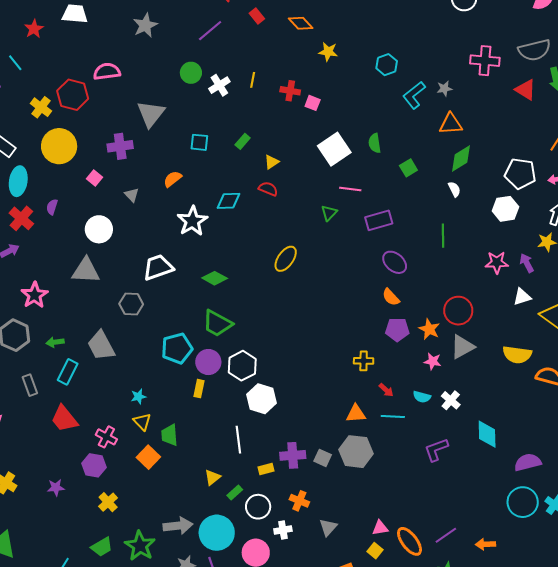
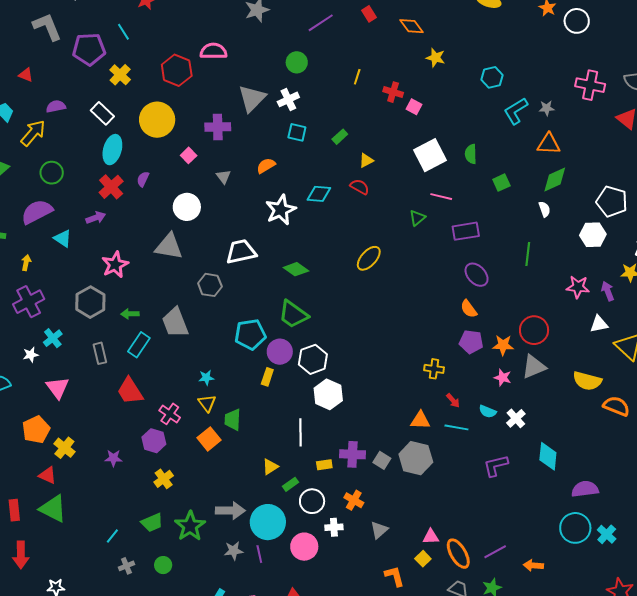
white cross: (219, 85) -> (288, 99), moved
yellow cross: (41, 107) -> (120, 75), moved
orange star: (429, 329) -> (503, 345), turned -30

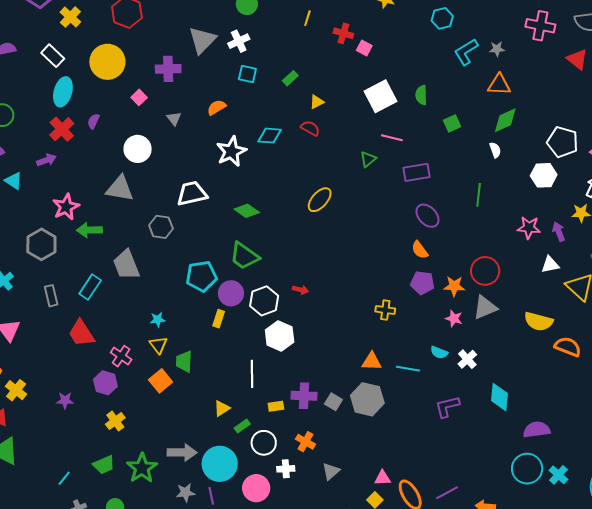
green arrow: (130, 314) -> (89, 230), moved, size x1.4
red arrow: (453, 401) -> (301, 290), moved, turned -35

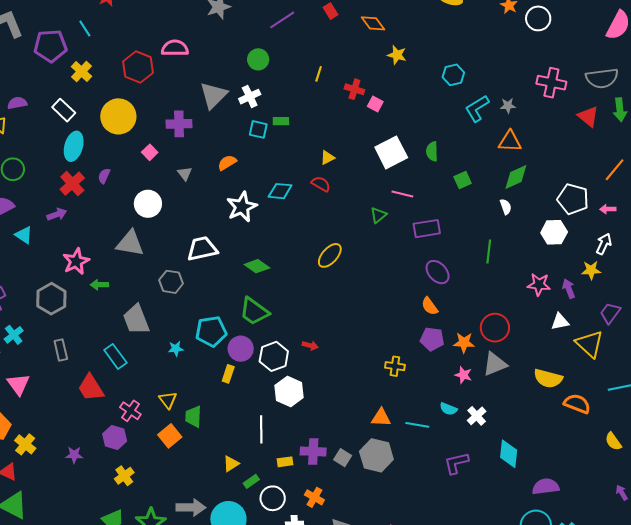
green rectangle: (290, 78) -> (281, 121), moved, turned 42
green arrow: (89, 230) -> (99, 285), size x0.7
cyan rectangle: (90, 287) -> (115, 356), moved, turned -70
cyan star: (158, 320) -> (176, 349), moved

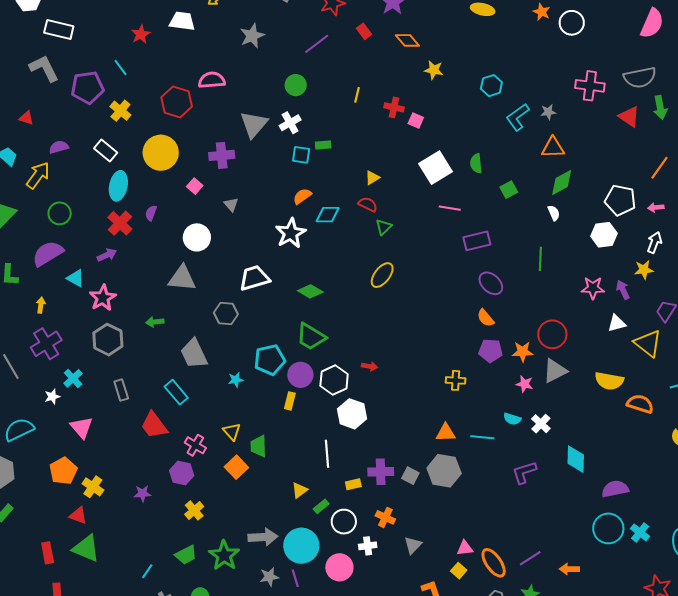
orange semicircle: (227, 163) -> (302, 196), moved
green triangle: (378, 215) -> (384, 227), moved
pink star: (76, 261) -> (103, 298), moved

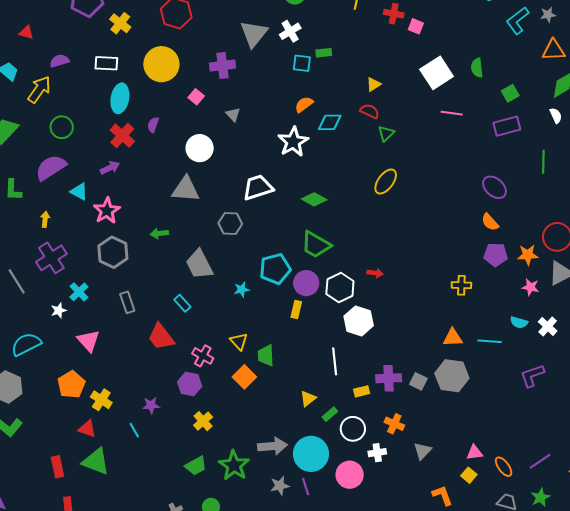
white rectangle: (106, 150) -> (106, 63), turned -35
purple rectangle: (477, 241) -> (507, 126), moved
cyan rectangle: (176, 392) -> (182, 303), size x0.7
orange ellipse: (494, 563) -> (504, 467), size x0.7
cyan line: (147, 571) -> (134, 430), moved, turned -63

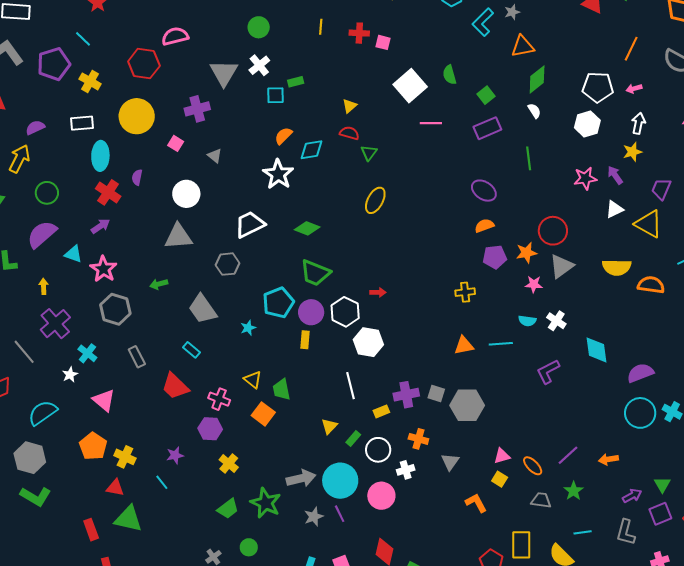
orange semicircle: (490, 222) -> (484, 226), turned 120
gray hexagon: (452, 376) -> (467, 405), moved

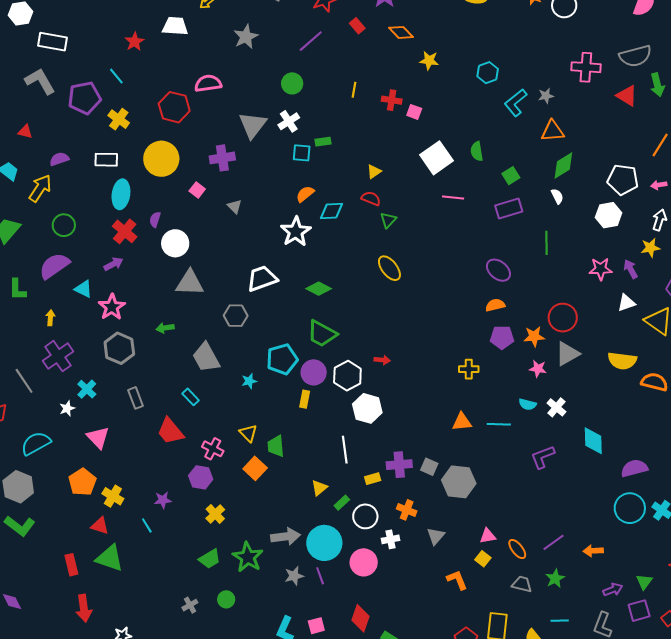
white circle: (186, 194) -> (175, 243), moved
yellow ellipse: (375, 200) -> (389, 268), turned -72

